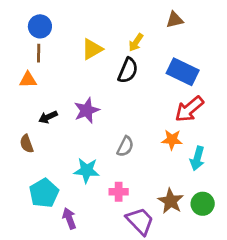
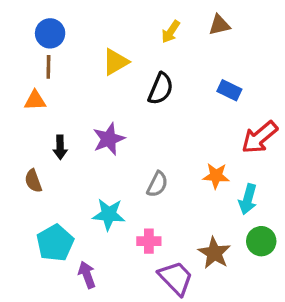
yellow arrow: (136, 42) -> (171, 32), moved
blue rectangle: (183, 72) -> (229, 90), size x0.6
red arrow: (189, 109) -> (260, 137), moved
black arrow: (48, 117) -> (60, 147), turned -66
green circle: (203, 204) -> (261, 241), moved

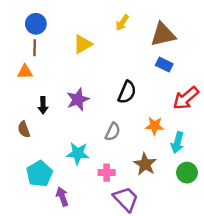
brown triangle: (219, 25) -> (163, 35), moved, size x1.6
black semicircle: (161, 89) -> (127, 92), moved
brown star: (214, 253) -> (145, 164), moved

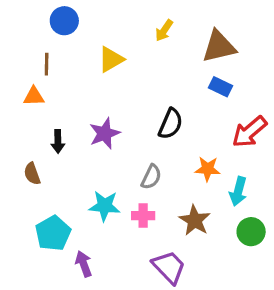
blue circle: (36, 24) -> (64, 21), moved
pink cross: (107, 173) -> (143, 216), moved

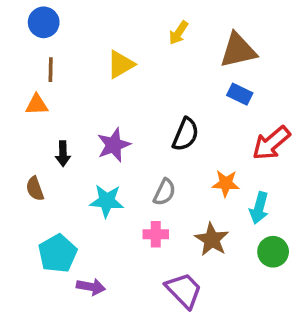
blue circle: (64, 21) -> (44, 22), moved
cyan star: (105, 206) -> (107, 201), moved
purple arrow: (84, 264) -> (91, 287), turned 120

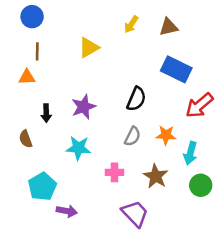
brown triangle: (238, 50) -> (169, 27), moved, size x0.7
blue rectangle: (240, 94) -> (176, 69), size x1.6
gray semicircle: (164, 192) -> (132, 136), moved

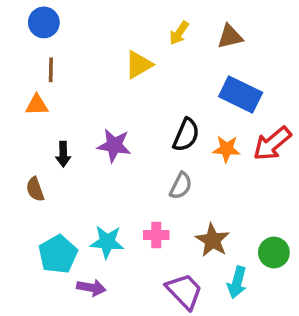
yellow triangle: (89, 48) -> (139, 65), moved
purple star: (84, 107) -> (114, 145), turned 30
orange star: (166, 135) -> (226, 149), moved
cyan star: (78, 148) -> (107, 242), moved
cyan arrow: (190, 153) -> (237, 282), moved

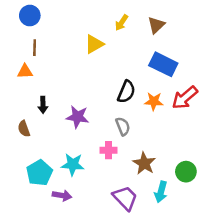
brown triangle: (230, 36) -> (156, 25), turned -30
purple star: (114, 145) -> (77, 117), moved
gray semicircle: (181, 186) -> (123, 126), turned -48
pink cross: (156, 235) -> (108, 150), moved

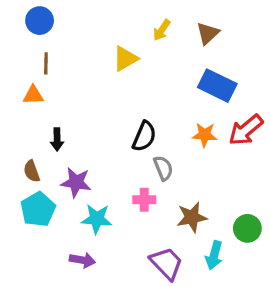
black semicircle: (126, 92) -> (144, 136), moved
purple star: (77, 117) -> (76, 182), moved
brown star: (144, 163) -> (192, 217), turned 30
cyan pentagon: (39, 173) -> (38, 209), moved

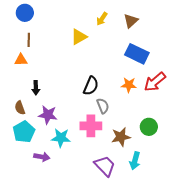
pink cross: (144, 200) -> (91, 126), size x1.5
green circle: (247, 228) -> (149, 127), moved
purple arrow: (82, 260) -> (42, 157), moved

